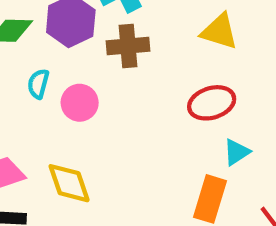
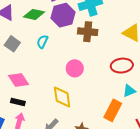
pink circle: (80, 103) -> (75, 68), moved
yellow diamond: (69, 183) -> (62, 97), moved

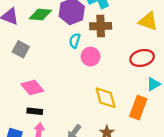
cyan semicircle: (42, 42) -> (75, 41), moved
pink circle: (75, 68) -> (90, 57), moved
yellow diamond: (62, 97) -> (106, 98), moved

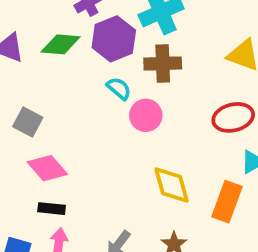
cyan semicircle: (75, 41) -> (119, 88), turned 112
gray square: (21, 49) -> (28, 122), moved

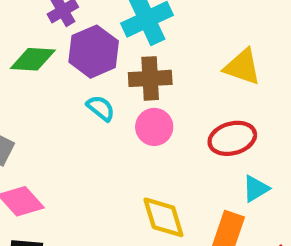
pink circle: (146, 115) -> (154, 127), moved

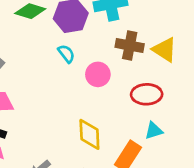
brown cross: (150, 78) -> (130, 46), moved

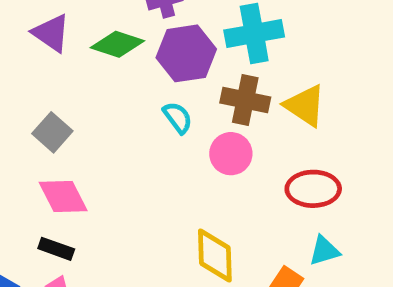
brown cross: (130, 46) -> (245, 100), moved
yellow triangle: (165, 50) -> (305, 106), moved

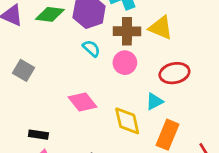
pink diamond: (63, 197) -> (83, 102), moved
cyan triangle: (324, 251) -> (155, 102), moved

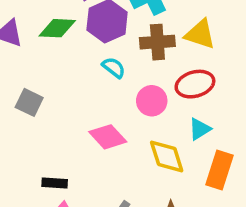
pink circle: (125, 63) -> (152, 101), moved
red ellipse: (174, 73) -> (195, 84), moved

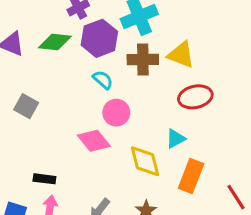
red ellipse: (195, 84) -> (195, 97), moved
pink circle: (152, 101) -> (116, 113), moved

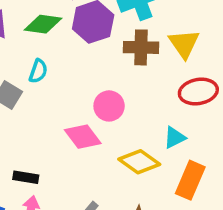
yellow triangle: (181, 55) -> (184, 44), turned 32
cyan semicircle: (103, 80) -> (38, 71), moved, turned 65
yellow diamond: (145, 161) -> (139, 162), turned -42

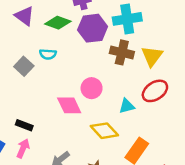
cyan semicircle: (38, 71) -> (48, 54), turned 63
red ellipse: (198, 92) -> (155, 91), turned -35
cyan triangle: (174, 138) -> (127, 106), moved

